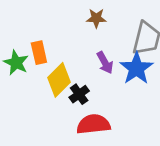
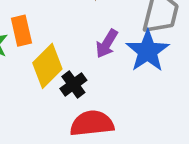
purple arrow: (105, 63) -> (107, 44), turned 60

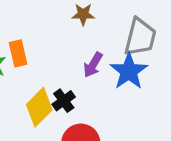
yellow diamond: (47, 66) -> (39, 107), moved

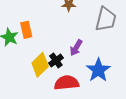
purple arrow: (93, 65) -> (76, 48), moved
blue star: (129, 71) -> (98, 70), moved

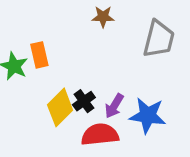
purple arrow: (76, 48) -> (114, 106), moved
blue star: (98, 70) -> (148, 115), turned -30

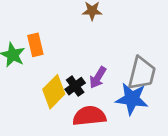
gray trapezoid: (159, 39) -> (142, 73), moved
purple arrow: (114, 106) -> (98, 78), moved

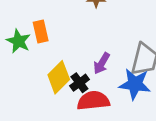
black cross: (75, 86) -> (79, 83), moved

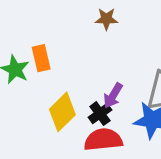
black cross: (79, 83) -> (100, 114), moved

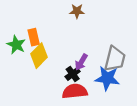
yellow diamond: (62, 112) -> (39, 56), moved

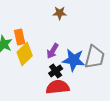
purple arrow: (81, 62) -> (53, 51), moved
blue star: (107, 78) -> (74, 60), moved

